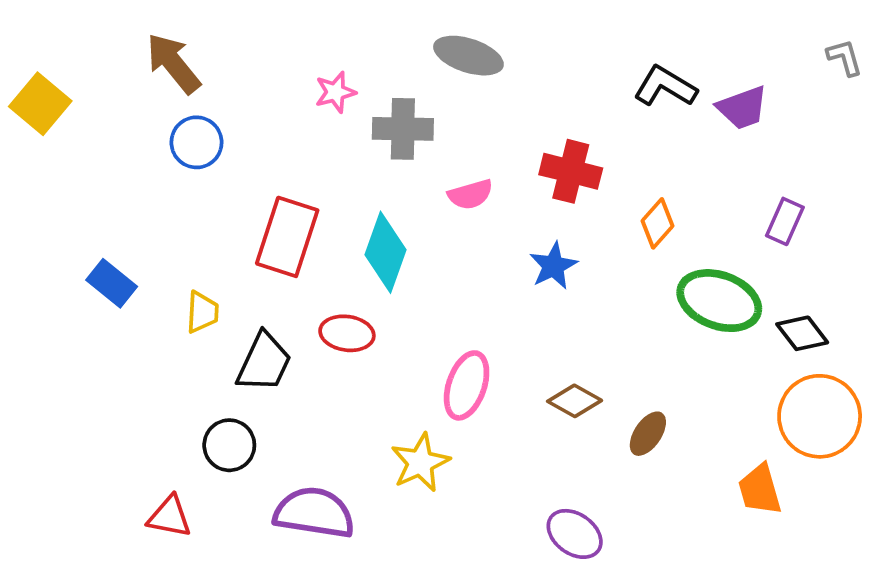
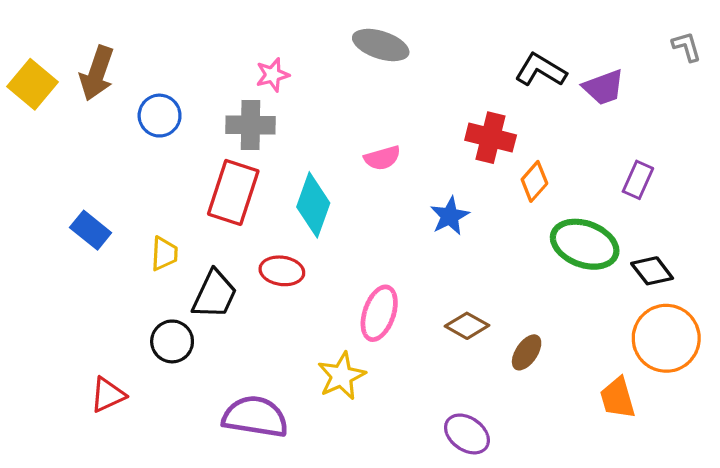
brown arrow: (173, 63) -> (97, 73), moved, turned -122
gray cross: (403, 129) -> (251, 125), moved
red cross: (571, 171) -> (491, 138), moved
black circle: (229, 445) -> (172, 341), moved
red triangle: (169, 517) -> (108, 395), moved, turned -36

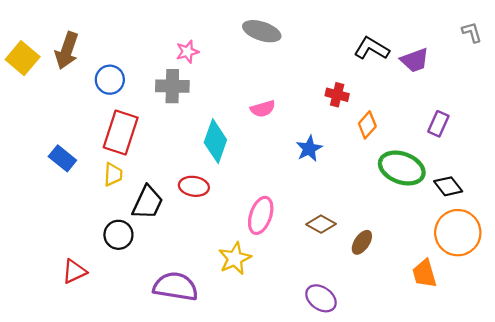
red cross: (491, 138) -> (337, 95), size x0.7
red rectangle: (233, 192) -> (121, 132), moved

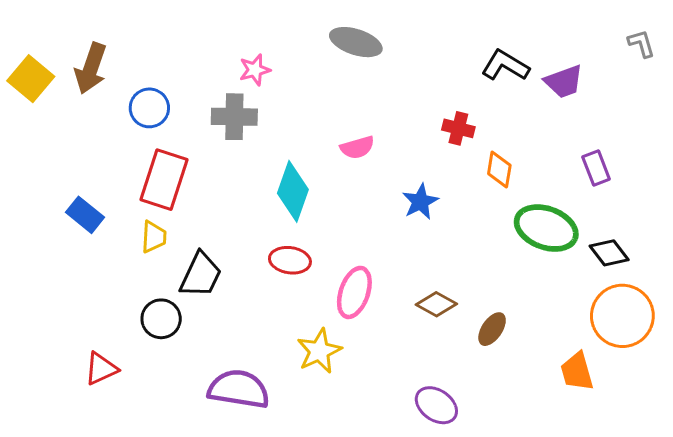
purple rectangle: (438, 124) -> (596, 168), turned -45
orange diamond: (367, 125) -> (499, 169), turned -32
red ellipse: (194, 186) -> (290, 260), moved

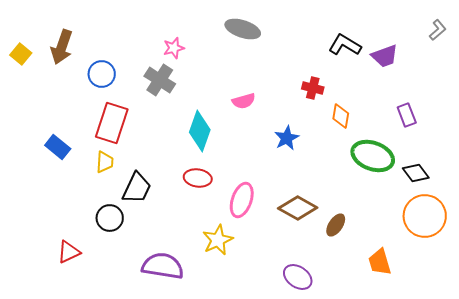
gray L-shape: (641, 44) -> (438, 30), turned 65
yellow square: (31, 79) -> (21, 54), size x0.7
gray cross: (234, 117) -> (160, 80), turned 32
brown diamond: (436, 304) -> (298, 208), size x1.4
orange trapezoid: (577, 372) -> (380, 262), moved

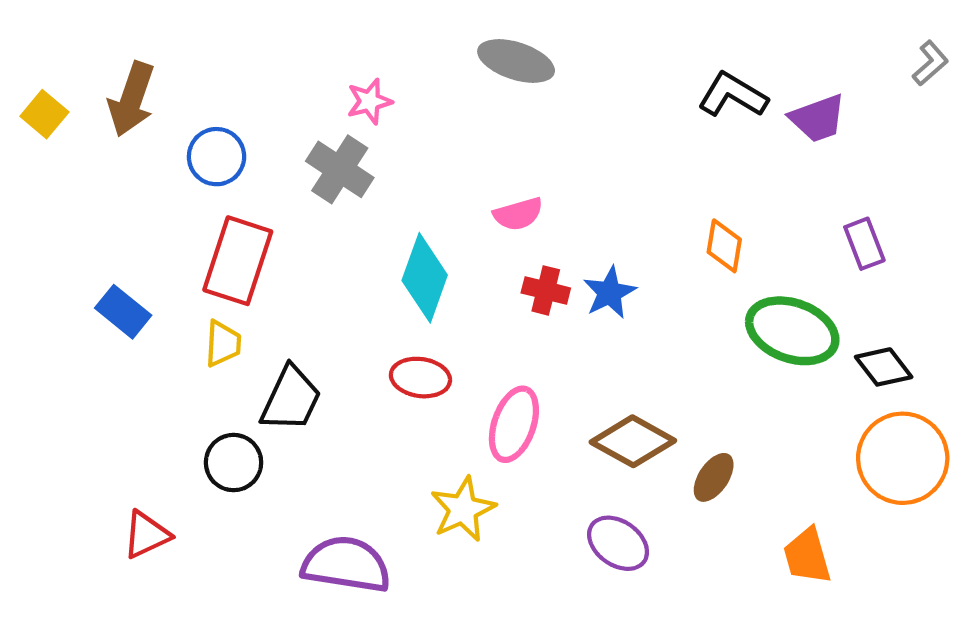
red cross: (313, 88) -> (546, 290), moved
purple ellipse: (298, 277) -> (618, 543), moved

